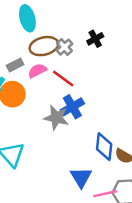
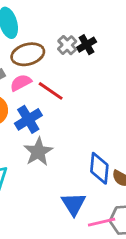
gray cross: (64, 47) -> (67, 45), moved
blue cross: (72, 107) -> (28, 119), moved
gray star: (56, 118) -> (38, 152), moved, turned 30

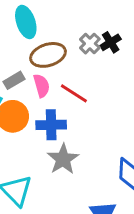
pink semicircle: (21, 83) -> (42, 86), turned 105
blue cross: (28, 119) -> (51, 125), turned 32

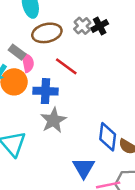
gray rectangle: (14, 80) -> (17, 52), turned 63
pink semicircle: (42, 86) -> (28, 63), moved

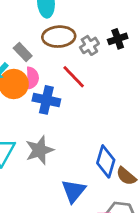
gray cross: (82, 26) -> (89, 45), moved
pink semicircle: (28, 63) -> (32, 78), moved
gray star: (53, 120) -> (40, 150), moved

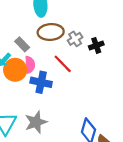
black cross: (118, 39) -> (96, 45), moved

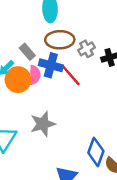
blue cross: (41, 82) -> (51, 65), moved
gray star: (36, 122) -> (43, 124), moved

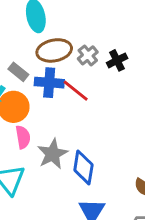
pink semicircle: (35, 75) -> (23, 137), moved
blue diamond: (96, 152) -> (83, 168), moved

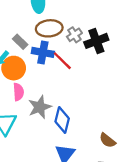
black cross: (117, 60) -> (96, 41), size x1.5

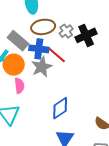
gray rectangle: (20, 42) -> (18, 41), size x1.5
gray star: (40, 107) -> (42, 67), moved
blue diamond: (62, 120) -> (60, 108), turned 45

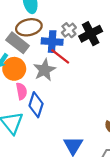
brown ellipse: (43, 27) -> (29, 27), moved
blue cross: (39, 49) -> (52, 42), moved
blue diamond: (60, 108) -> (36, 105), moved, turned -35

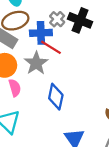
black cross: (91, 34) -> (80, 20), turned -35
blue diamond: (36, 105) -> (56, 97), moved

